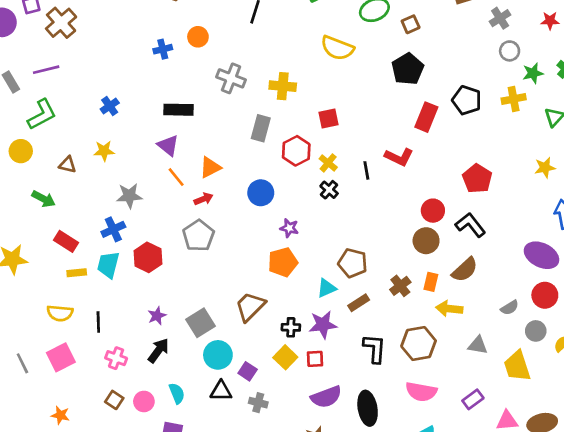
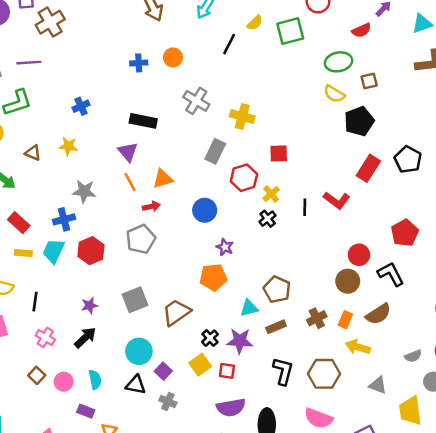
yellow semicircle: (337, 48) -> (334, 94), moved, size x0.7
gray square: (200, 323) -> (135, 300), moved
black cross: (291, 327) -> (210, 338), turned 35

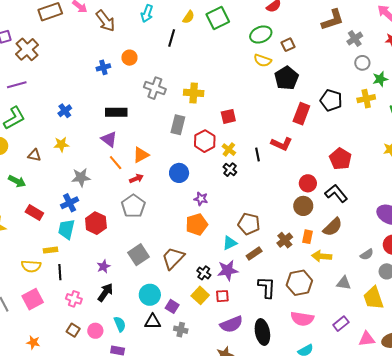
yellow rectangle: (23, 253) -> (51, 250), moved

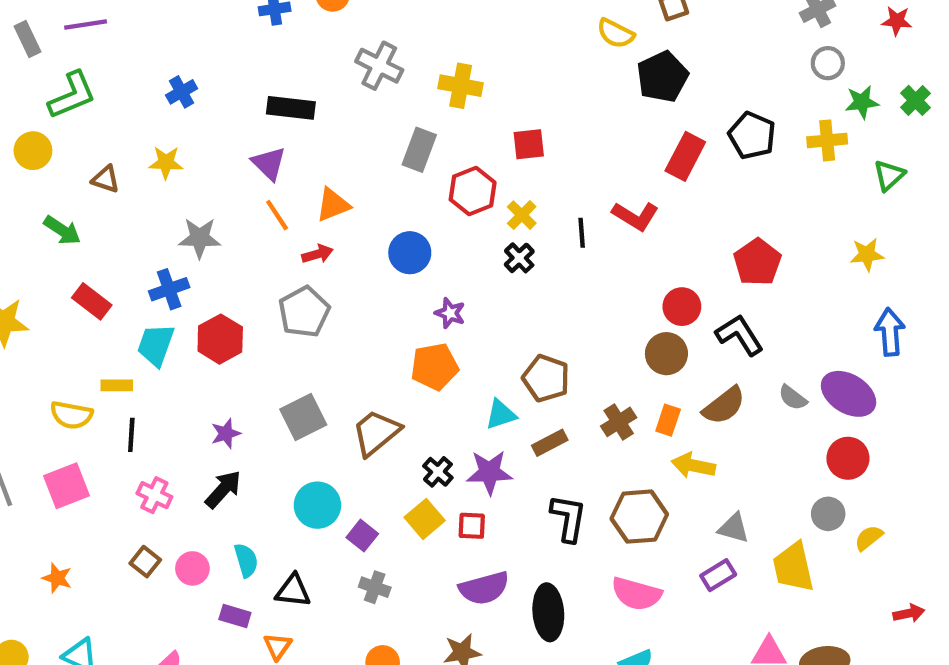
gray semicircle: (367, 254) -> (793, 398), moved, turned 64
black triangle: (153, 322) -> (293, 591), moved
purple rectangle: (341, 324) -> (718, 575), moved

